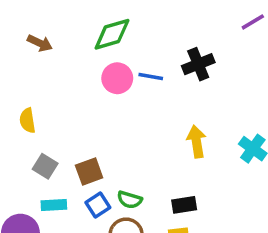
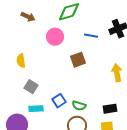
pink circle: (117, 78) -> (55, 37), moved
brown square: (89, 172) -> (78, 60), moved
blue square: (98, 205) -> (59, 101), moved

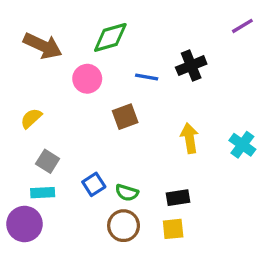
brown arrow: (28, 17) -> (43, 46), size x1.6
yellow semicircle: (21, 61) -> (31, 118), turned 56
cyan rectangle: (36, 109) -> (43, 193), moved

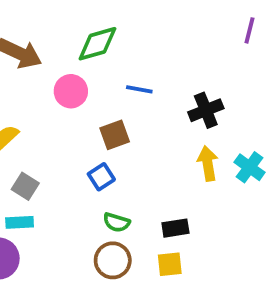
purple line: (242, 26) -> (250, 30), turned -45
black cross: (191, 66) -> (206, 110), moved
yellow arrow: (190, 138) -> (208, 163), moved
blue square: (94, 184) -> (101, 177), moved

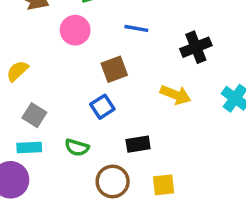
yellow arrow: (208, 163) -> (175, 95), moved, turned 120
green semicircle: (116, 222) -> (77, 147), moved
black rectangle: (175, 228) -> (138, 144), moved

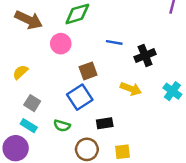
blue line: (136, 28) -> (114, 42), moved
blue square: (102, 107) -> (80, 97), size x1.5
cyan rectangle: (29, 147) -> (29, 126), turned 35

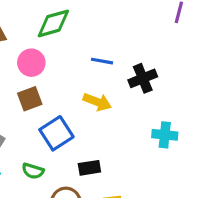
brown square: (88, 71) -> (30, 99), moved
yellow arrow: (131, 89) -> (97, 102), moved
cyan cross: (172, 91) -> (165, 135), moved, turned -30

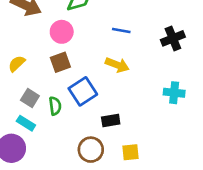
black cross: (143, 78) -> (173, 38), moved
green semicircle: (33, 171) -> (55, 106), moved, turned -114

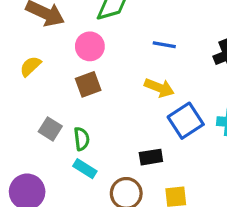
yellow semicircle: (17, 64) -> (30, 66), moved
blue square: (83, 91) -> (186, 121), moved
cyan rectangle: (26, 123) -> (85, 169), moved

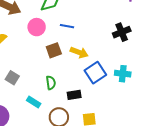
blue line: (164, 45) -> (67, 26), moved
brown square: (88, 84) -> (54, 50), moved
green semicircle: (82, 139) -> (51, 83), moved

